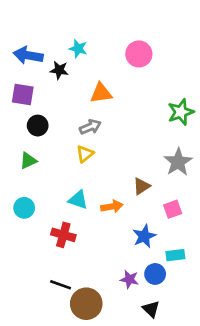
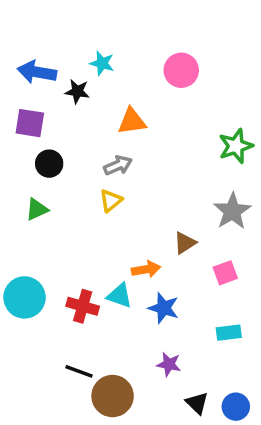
cyan triangle: (78, 200) -> (120, 296), moved
cyan circle: (24, 208) -> (24, 297), moved, size x1.5
blue star: (144, 236) -> (164, 308), moved, turned -30
blue circle: (155, 274) -> (236, 407), moved

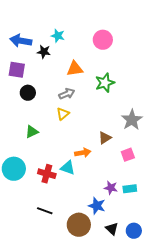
green star: (236, 146) -> (105, 83), moved
green triangle: (37, 209) -> (32, 132), moved
blue star: (164, 308) -> (97, 206), moved
purple star: (169, 364) -> (111, 188), moved
brown circle: (113, 396) -> (79, 225), moved

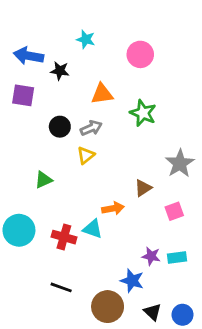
cyan star: (58, 36) -> (86, 39), moved
green star: (105, 83) -> (143, 113), turned -30
black circle: (28, 93) -> (60, 127), moved

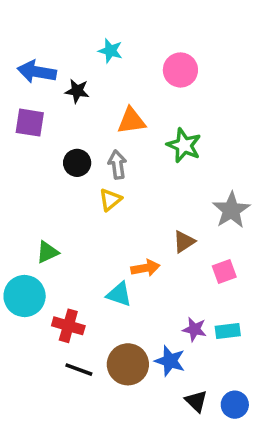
gray arrow: (91, 128) -> (117, 165), turned -75
green triangle: (43, 180) -> (47, 252), moved
red cross: (64, 237) -> (68, 326), moved
brown circle: (108, 307) -> (128, 364), moved

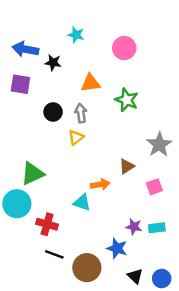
green triangle: (47, 252) -> (33, 174), size x1.5
brown circle: (128, 364) -> (87, 268), moved

